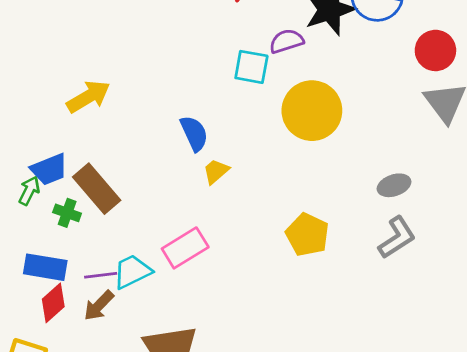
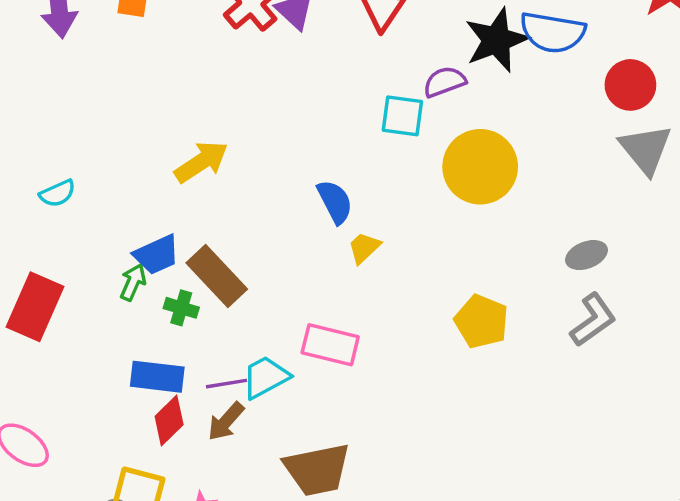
pink rectangle: (185, 248) -> (330, 345), turned 48

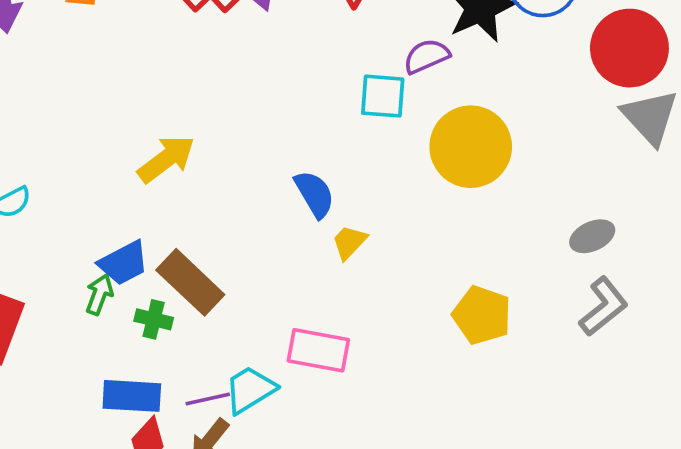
red circle: (630, 85) -> (629, 48), size x1.4

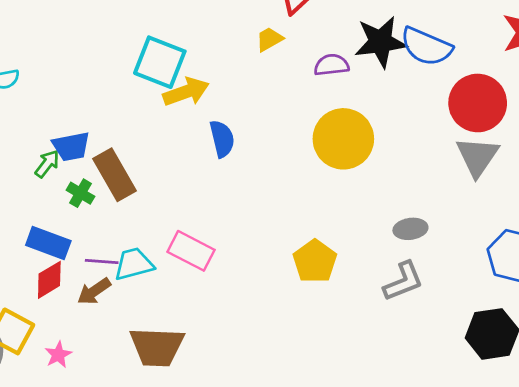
cyan square: (383, 96) -> (160, 62), moved, size x1.4
yellow arrow: (166, 159) -> (186, 92), moved
yellow trapezoid: (349, 242) -> (269, 39), moved

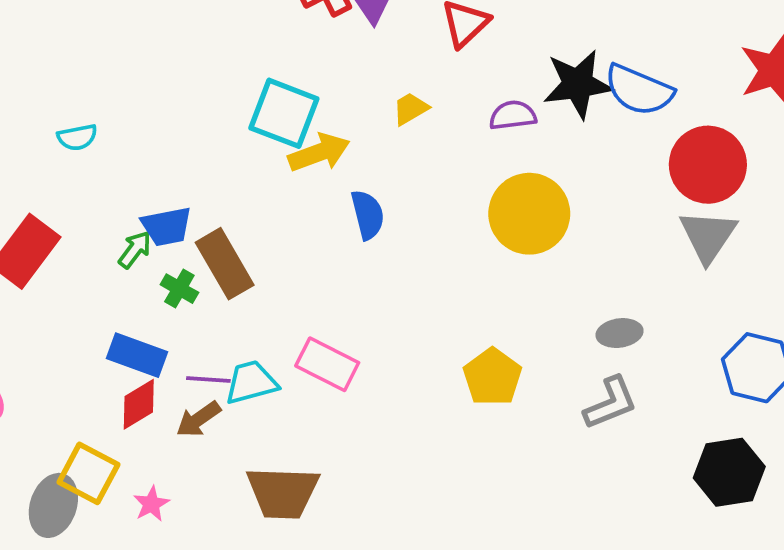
yellow trapezoid: (269, 39) -> (410, 109), moved

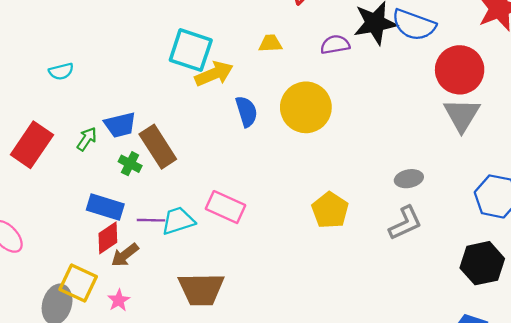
yellow trapezoid: (410, 109) -> (270, 43), turned 30
yellow circle: (529, 214) -> (306, 107), moved
green arrow: (135, 250) -> (87, 139), moved
brown arrow: (198, 419) -> (125, 255), moved

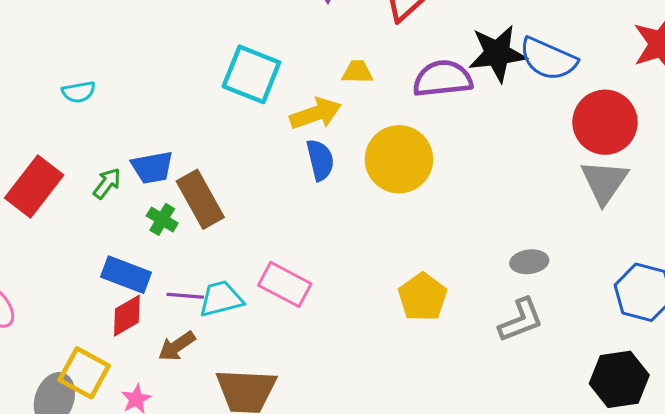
purple semicircle: (335, 45) -> (443, 79), size x1.5
yellow arrow: (214, 74) -> (316, 114), moved
brown arrow: (125, 255) -> (177, 346), moved

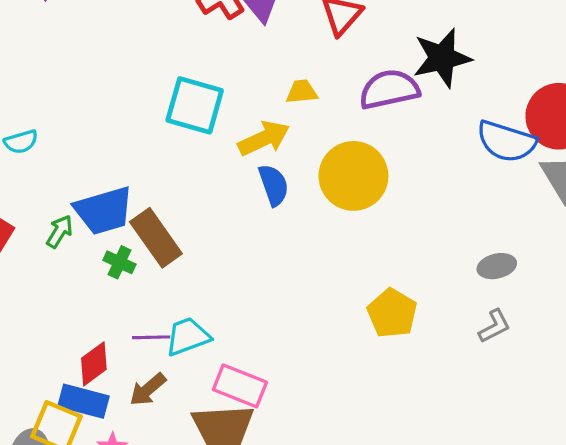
blue semicircle: (548, 59) -> (506, 141), moved
blue trapezoid: (152, 167) -> (104, 211), size x1.4
blue rectangle: (126, 275) -> (84, 401), moved
pink rectangle: (285, 284) -> (240, 386), moved
gray L-shape: (521, 320) -> (494, 326), size x0.7

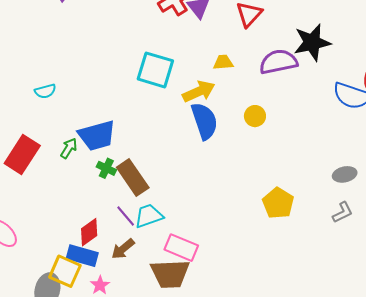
yellow circle: (353, 176) -> (255, 116), size x0.5
blue semicircle: (274, 185) -> (204, 121), size x1.4
brown rectangle: (156, 238) -> (133, 177), moved
purple line: (151, 337) -> (126, 216), turned 50

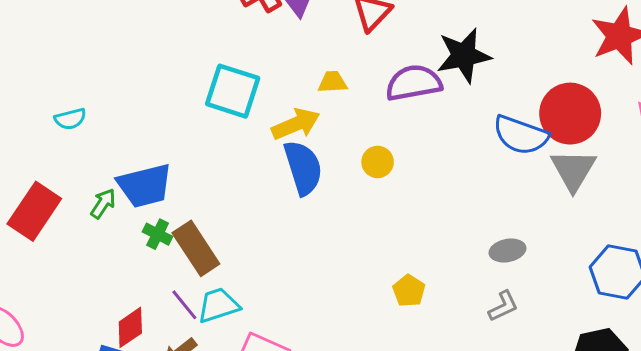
yellow pentagon: (278, 203) -> (409, 291), size x0.7

